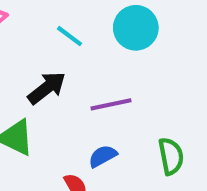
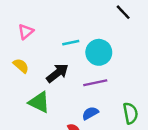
cyan circle: (136, 28) -> (99, 52), moved
cyan line: (70, 36) -> (71, 43), turned -49

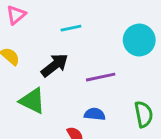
cyan circle: (99, 52) -> (139, 40), moved
blue semicircle: (90, 113) -> (95, 114), turned 35

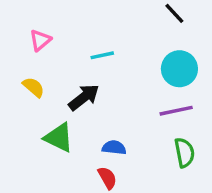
purple line: (101, 77) -> (176, 111), moved
blue semicircle: (95, 114) -> (114, 148), moved

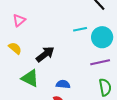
cyan line: (102, 55) -> (80, 29), moved

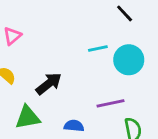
purple line: (100, 62) -> (110, 103), moved
green triangle: (30, 78) -> (28, 117), turned -36

